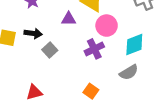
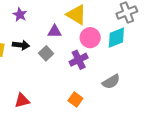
cyan diamond: (134, 44) -> (116, 38), moved
gray square: (50, 50) -> (46, 53), moved

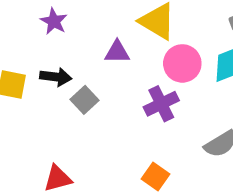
gray square: (46, 53) -> (85, 100), moved

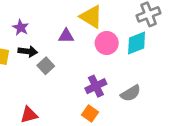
purple star: (54, 21) -> (21, 27), moved
purple cross: (161, 104) -> (96, 86), moved

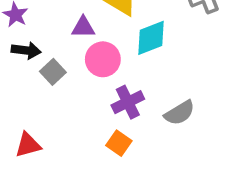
pink circle: (107, 43) -> (103, 59), moved
cyan diamond: (137, 43) -> (151, 38), moved

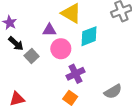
black arrow: (26, 50) -> (16, 44), turned 35
gray semicircle: (180, 113) -> (113, 92), moved

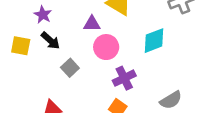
cyan diamond: (89, 36) -> (154, 41), moved
gray square: (32, 56) -> (70, 68), moved

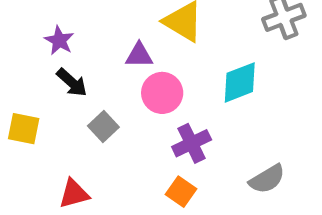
yellow square: (21, 46) -> (24, 129), moved

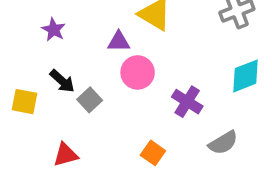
black arrow: (72, 82) -> (62, 81), moved
cyan diamond: (240, 82) -> (245, 76), moved
purple cross: (192, 143) -> (187, 102), moved, turned -32

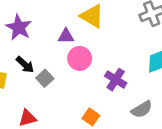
purple star: (54, 30) -> (19, 27), size x1.5

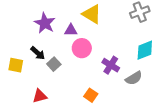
purple star: (19, 27) -> (45, 23), moved
gray semicircle: (142, 109) -> (134, 78), moved

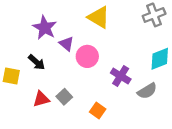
purple triangle: (71, 30) -> (67, 44), moved, turned 40
gray square: (54, 64) -> (64, 97), moved
red triangle: (40, 96) -> (41, 99), moved

